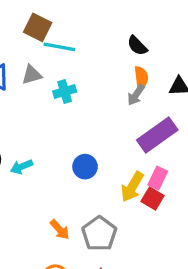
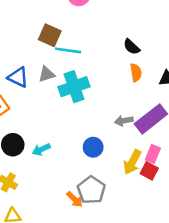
cyan cross: (65, 92) -> (74, 87), size x1.6
gray arrow: (136, 95) -> (124, 121), moved, turned 48
gray pentagon: (99, 234) -> (91, 190), moved

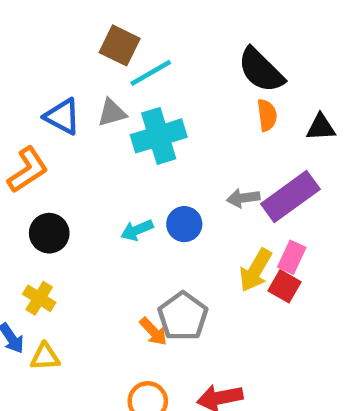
black semicircle: (132, 47) -> (261, 70), size x1.6
cyan line: (68, 50) -> (151, 73), turned -40
blue circle: (93, 147) -> (184, 224), moved
cyan arrow: (41, 149) -> (137, 230), moved

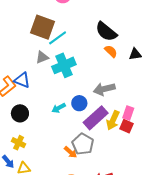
brown square: (120, 45) -> (43, 27), size x1.4
orange semicircle: (267, 115) -> (111, 51), turned -32
blue triangle: (62, 116) -> (22, 80), moved
purple rectangle: (290, 197) -> (96, 118), moved
gray arrow: (243, 198) -> (104, 89), size x1.5

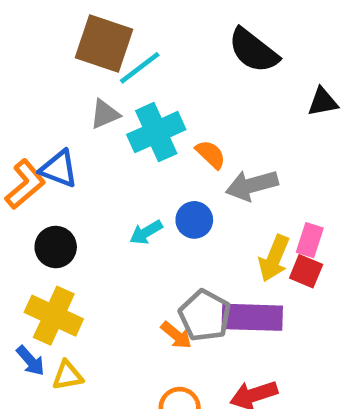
orange semicircle: (111, 51) -> (211, 154), moved
purple rectangle: (96, 118) -> (252, 317), moved, turned 45
yellow cross: (19, 143) -> (54, 316), size x1.6

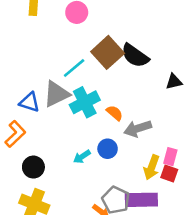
brown square: (104, 43) -> (108, 52), moved, turned 32
gray triangle: (105, 114) -> (56, 94), size x1.6
blue triangle: (59, 169) -> (29, 102), moved

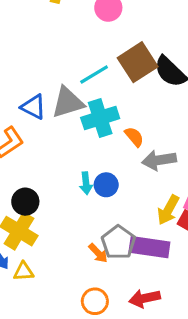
blue circle: (108, 149) -> (106, 185), moved
cyan arrow: (82, 157) -> (86, 183), turned -72
black circle: (33, 167) -> (25, 202), moved

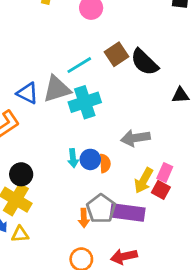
brown square: (138, 62) -> (117, 54), size x0.7
orange semicircle: (134, 137) -> (105, 163), moved, turned 36
orange arrow: (98, 253) -> (84, 218), turned 42

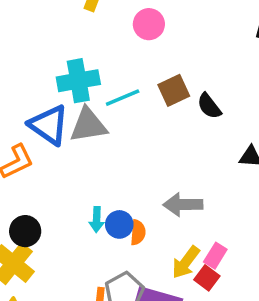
black semicircle: (144, 62) -> (209, 106), size x0.7
blue triangle: (28, 93) -> (49, 125), size x1.4
cyan cross: (85, 102) -> (78, 81), moved

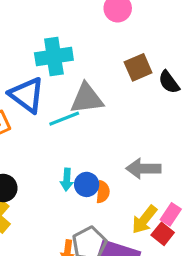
cyan line: (123, 98) -> (64, 119), moved
gray triangle: (88, 125) -> (87, 99), moved

